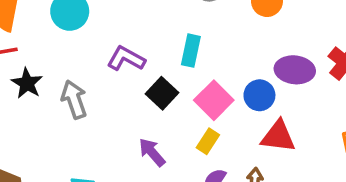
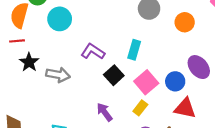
purple ellipse: (295, 70) -> (199, 67), turned 40
gray arrow: (74, 99) -> (58, 75), turned 115

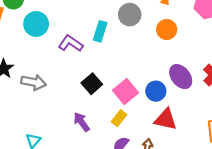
cyan rectangle: (134, 50) -> (100, 31), moved
purple L-shape: (93, 52) -> (71, 43), moved

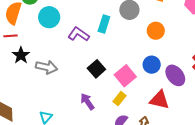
orange circle: (167, 29) -> (156, 31), moved
purple ellipse: (181, 77) -> (175, 75), moved
blue circle: (156, 91) -> (152, 65), moved

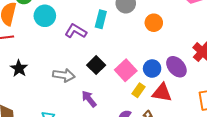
black star: (21, 55) -> (19, 68), moved
blue circle: (152, 65) -> (152, 69), moved
gray arrow: (46, 67) -> (64, 75), moved
yellow rectangle: (119, 99) -> (139, 90), moved

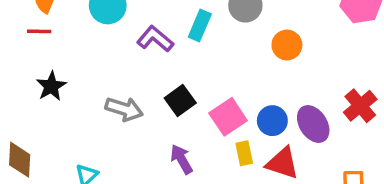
yellow rectangle: (139, 90) -> (244, 153), turned -56
purple arrow: (89, 99) -> (181, 159), moved

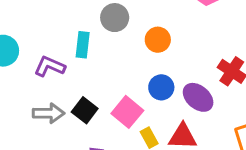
gray arrow: (124, 109) -> (49, 113), moved
blue circle: (272, 121) -> (161, 87), moved

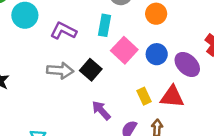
cyan rectangle: (83, 45) -> (105, 25), moved
pink square: (127, 112) -> (124, 50), moved

